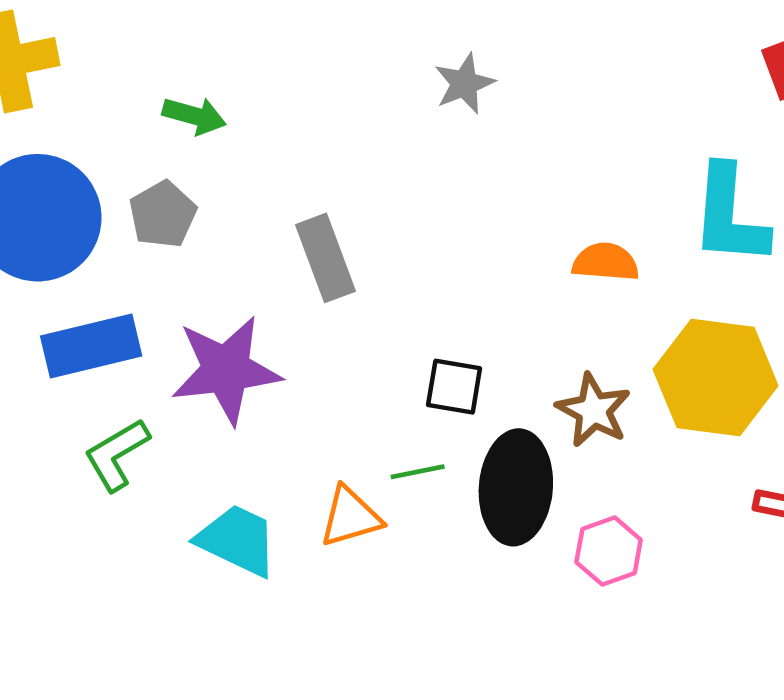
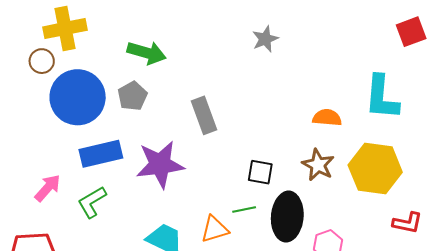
green arrow: (194, 116) -> (147, 53), size x1.4
brown star: (593, 410) -> (318, 165), moved
green L-shape: (117, 455) -> (92, 202), moved

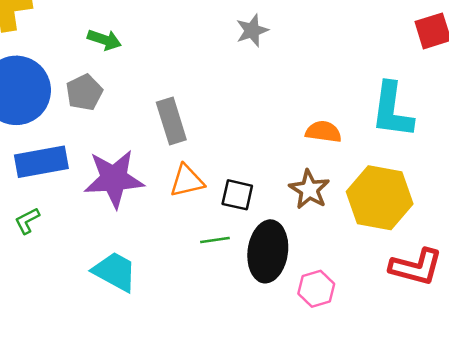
green arrow: (147, 53) -> (104, 40), size x0.7
green L-shape: (92, 202) -> (27, 221), size x0.7
red L-shape: (407, 223) -> (416, 267), size x1.4
orange triangle: (215, 229) -> (187, 181), moved

